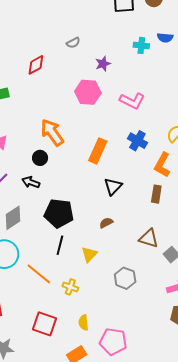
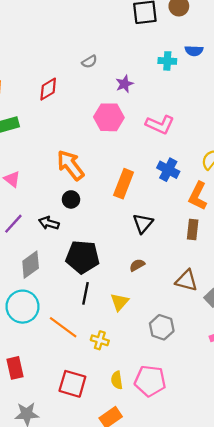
black circle: (40, 158) -> (71, 199), moved
pink pentagon: (113, 342) -> (150, 381), moved

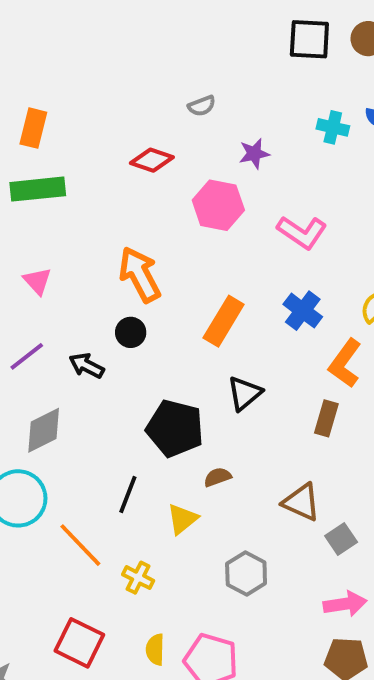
red diamond: (48, 89) -> (152, 160), moved, turned 40
black pentagon: (83, 257) -> (175, 428), moved
brown semicircle: (137, 265) -> (217, 477), moved

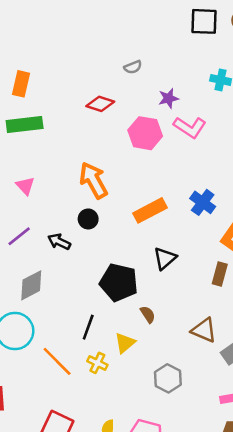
pink L-shape: (302, 232) -> (190, 127), moved
orange rectangle: (224, 321) -> (150, 210), turned 32
brown semicircle: (217, 477) -> (148, 314), turned 78
yellow cross: (138, 578) -> (97, 363), moved

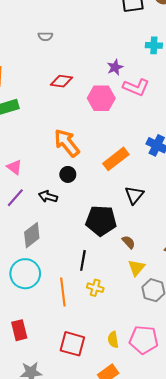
gray semicircle: (133, 67) -> (45, 36), moved, turned 32
pink triangle: (25, 186) -> (14, 167), moved
yellow triangle: (125, 343) -> (136, 268), moved
orange line: (57, 361) -> (63, 292), turned 48

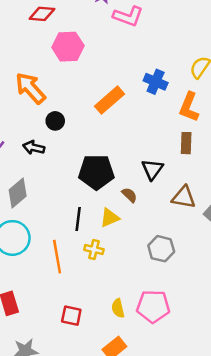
pink hexagon: (101, 98) -> (68, 47), moved
orange arrow: (67, 143) -> (30, 88), moved
black triangle: (134, 195) -> (152, 169), moved
yellow triangle: (136, 268) -> (110, 218), moved, turned 30
red square: (72, 344) -> (71, 316), size x0.7

